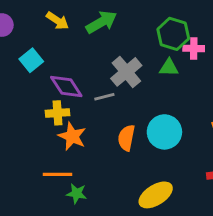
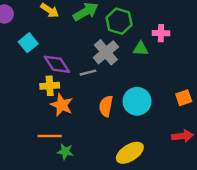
green hexagon: (173, 34) -> (119, 21), moved

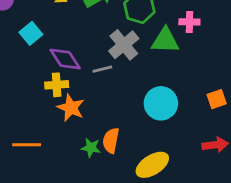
green triangle: (141, 49) -> (165, 40), size x1.5
orange semicircle: (106, 106) -> (111, 141), moved
orange line: (50, 136) -> (27, 145), moved
green star: (65, 152) -> (91, 148), moved

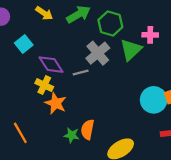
green triangle: (165, 40) -> (131, 50), turned -45
yellow cross: (57, 85) -> (44, 85), turned 30
cyan circle: (161, 103) -> (154, 100), moved
orange line: (27, 145) -> (20, 133), turned 60

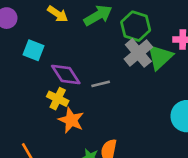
cyan square: (24, 44) -> (34, 50), turned -30
gray cross: (98, 53) -> (138, 53), moved

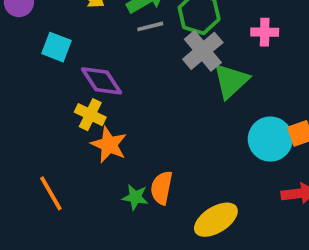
green triangle: (160, 57) -> (231, 81), moved
gray line: (101, 84) -> (150, 26), moved

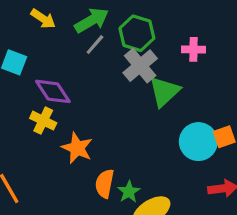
gray line: (150, 26) -> (95, 45), turned -35
orange star: (109, 145) -> (77, 148), moved
green star: (135, 197) -> (129, 192), moved, turned 30

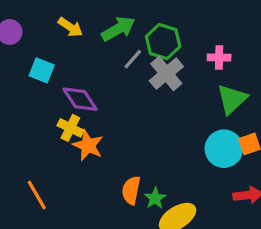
gray line: (95, 45) -> (133, 59), moved
green triangle: (164, 91) -> (232, 99), moved
orange star: (77, 148) -> (88, 146), moved

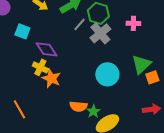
green triangle: (232, 99) -> (141, 64), moved
cyan circle: (224, 149) -> (107, 74), moved
orange semicircle: (131, 190) -> (78, 106), turned -96

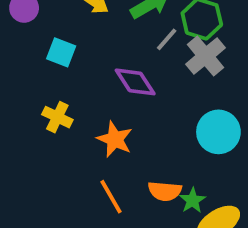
purple diamond: (46, 49) -> (135, 82), moved
yellow cross: (40, 67) -> (57, 117), moved
orange line: (19, 109) -> (111, 197), moved

